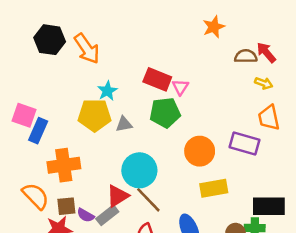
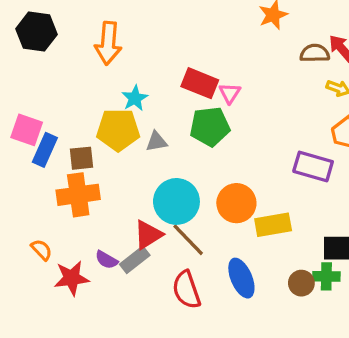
black hexagon: (50, 40) -> (37, 32), moved
orange arrow: (87, 49) -> (108, 43), turned 40
orange circle: (200, 151) -> (236, 203), moved
orange semicircle: (36, 196) -> (42, 250), moved, size x0.6
brown square: (66, 206) -> (82, 158), moved

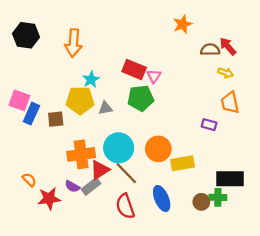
purple rectangle: (313, 166) -> (209, 125), size x0.6
orange cross: (78, 195) -> (81, 154), moved

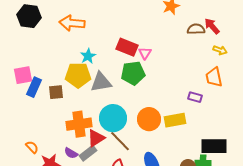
orange arrow: (73, 43) -> (72, 23), turned 90
yellow arrow: (226, 73) -> (220, 50), moved
pink square: (19, 100) -> (23, 75), turned -30
gray triangle: (105, 108) -> (101, 82), size x1.6
yellow rectangle: (183, 163) -> (175, 120), moved

